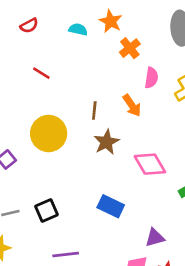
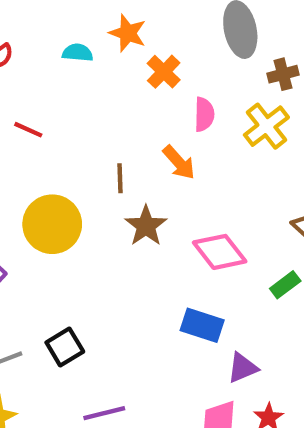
blue rectangle: (111, 206) -> (202, 325), moved

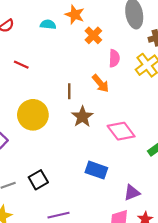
blue rectangle: (202, 325) -> (96, 170), moved

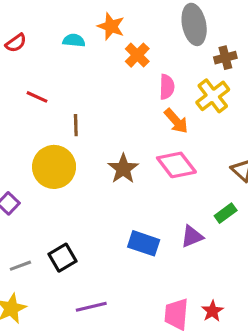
orange arrow: (100, 83) -> (176, 121), moved
brown line: (69, 91) -> (76, 125), moved
pink diamond: (121, 131) -> (176, 165), moved
purple triangle: (132, 193) -> (192, 237), moved

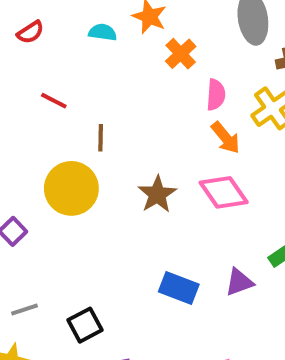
black square: (63, 258) -> (85, 325), moved

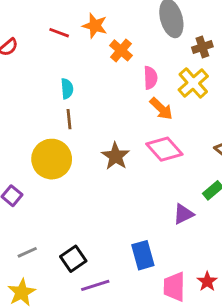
cyan semicircle: (103, 32) -> (67, 89), moved, turned 84
red line: (54, 101) -> (59, 33), moved
blue rectangle: (179, 288) -> (143, 255), moved, turned 60

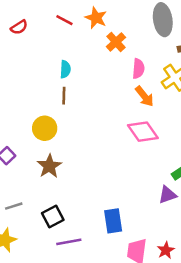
brown star: (116, 156) -> (49, 166), moved
yellow circle: (52, 159) -> (45, 128), size x0.7
purple triangle: (183, 214) -> (168, 195), moved

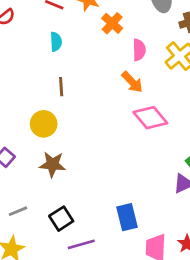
cyan semicircle: (65, 69) -> (56, 42), moved
orange arrow: (144, 96) -> (132, 82), moved
brown star: (49, 166) -> (53, 164), turned -30

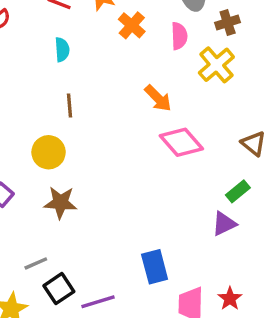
pink semicircle: (139, 50) -> (179, 36), moved
gray line: (18, 211) -> (36, 263), moved
black square: (61, 219) -> (59, 289), moved

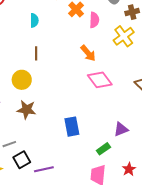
pink semicircle: (179, 36) -> (94, 20), moved
green rectangle: (238, 191) -> (103, 149), moved
blue rectangle: (155, 267) -> (72, 127), moved
red star: (230, 299) -> (129, 169), moved

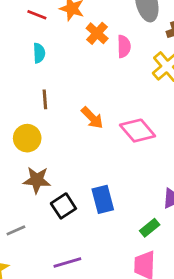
orange arrow: (88, 53) -> (92, 118), moved
black square: (22, 160) -> (63, 206), moved

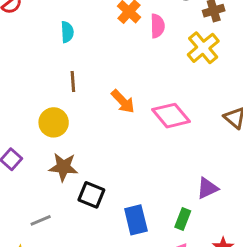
blue rectangle: (103, 199) -> (136, 220), moved
black square: (63, 206) -> (91, 195), turned -35
green rectangle: (150, 228) -> (183, 219), turned -30

